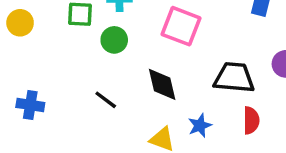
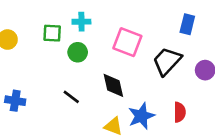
black trapezoid: (234, 78) -> (167, 61), moved, turned -52
blue star: (200, 126) -> (141, 116), size x1.5

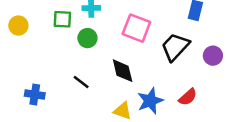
blue cross: (15, 101) -> (35, 95), moved
red semicircle: (180, 112) -> (188, 97), turned 48

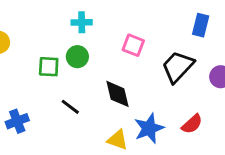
green square: (62, 19) -> (49, 67), moved
pink square: (136, 28) -> (133, 45), size x0.7
blue cross: (35, 95) -> (17, 121), turned -30

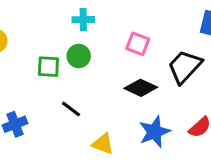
black diamond: (118, 94) -> (141, 88), moved, turned -52
yellow triangle: (118, 140) -> (103, 144), moved

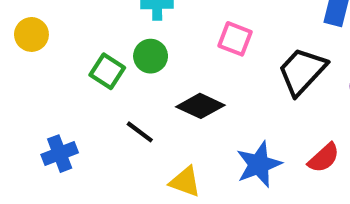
green square: (48, 67) -> (107, 71), turned 30
black diamond: (141, 88) -> (200, 106), moved

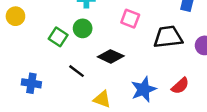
black trapezoid: (302, 71) -> (168, 37), turned 40
blue cross: (60, 154) -> (31, 83), turned 30

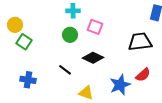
pink square: (130, 19) -> (95, 27), moved
green square: (58, 37) -> (24, 42), moved
red semicircle: (180, 86) -> (143, 75), moved

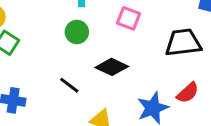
pink square: (95, 27) -> (128, 18), moved

